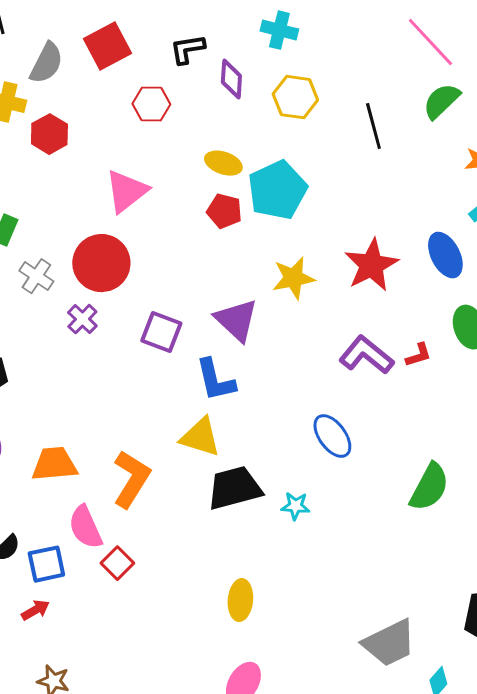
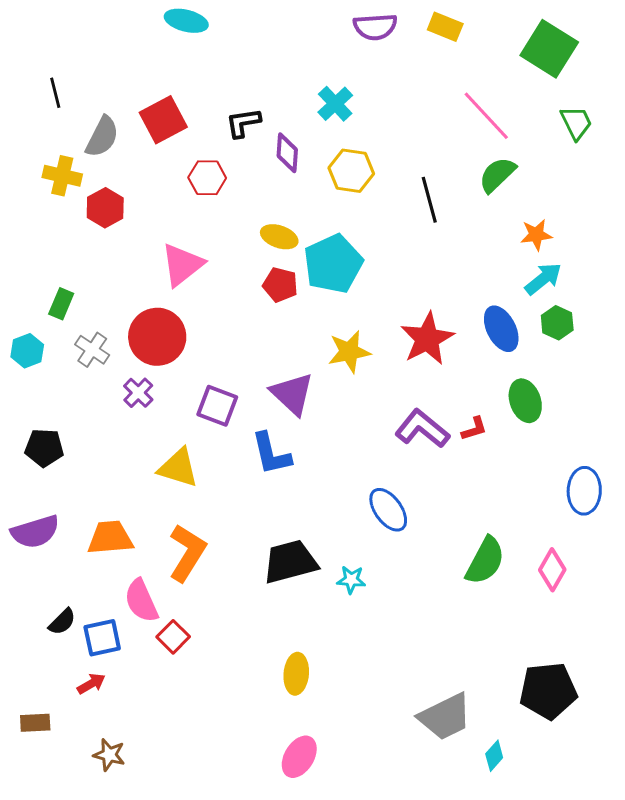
cyan cross: (279, 30) -> (335, 104), turned 33
yellow triangle: (200, 437) -> (178, 468), moved

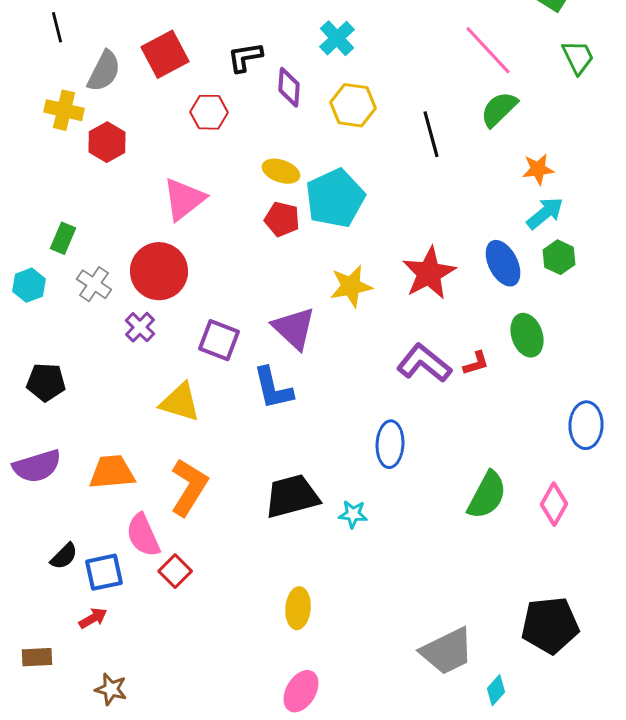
blue ellipse: (388, 510) -> (390, 444), turned 39

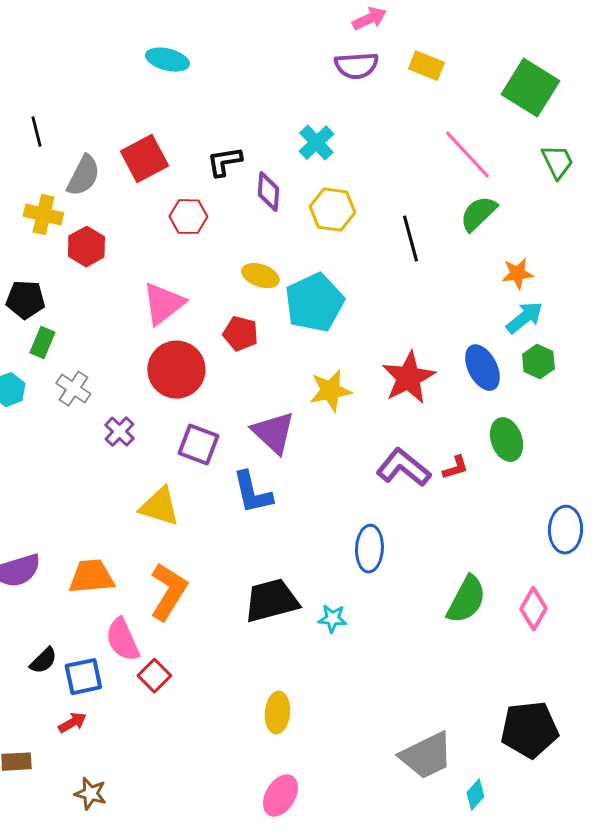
red pentagon: (282, 219) -> (240, 334), moved
red circle: (159, 271) -> (176, 370), moved
black pentagon: (46, 382) -> (25, 300), moved

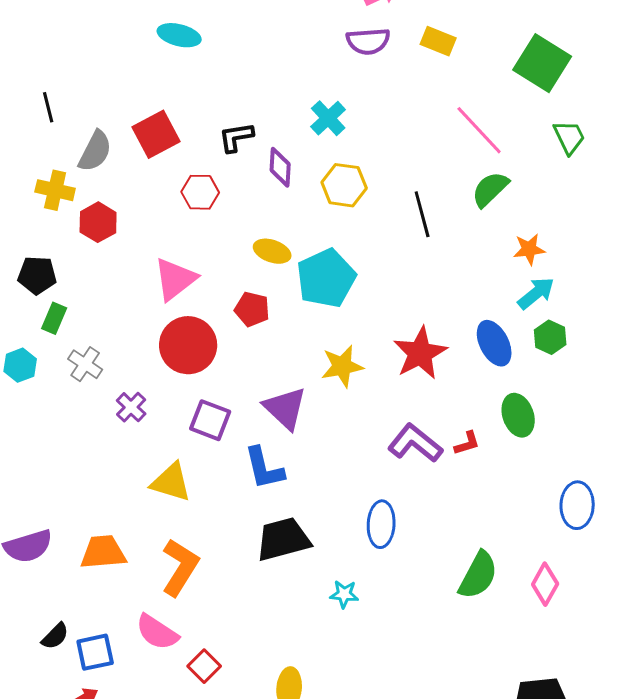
black trapezoid: (271, 601) -> (283, 539), moved
pink semicircle: (122, 640) -> (157, 632), moved, turned -33
red square: (154, 676) -> (204, 666), moved

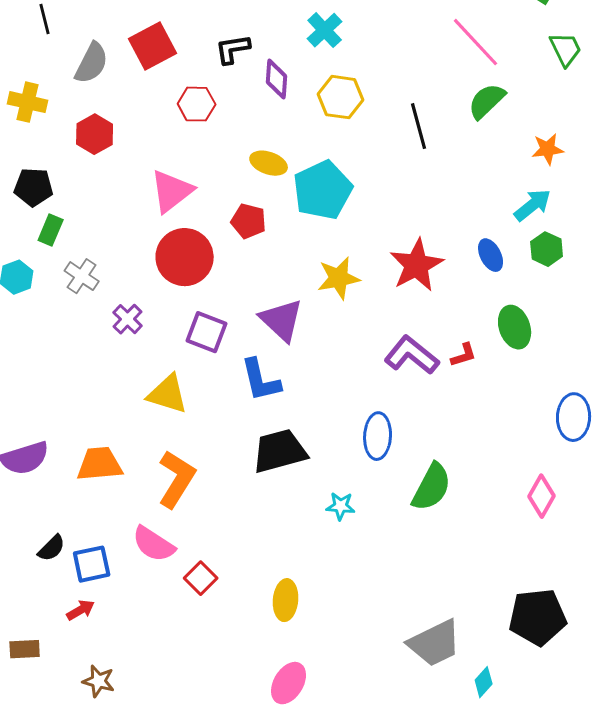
yellow cross: (55, 190) -> (28, 102), moved
orange star: (529, 249) -> (548, 149), moved
blue ellipse: (494, 343) -> (491, 255), size x0.7
green semicircle: (478, 575) -> (432, 487), moved

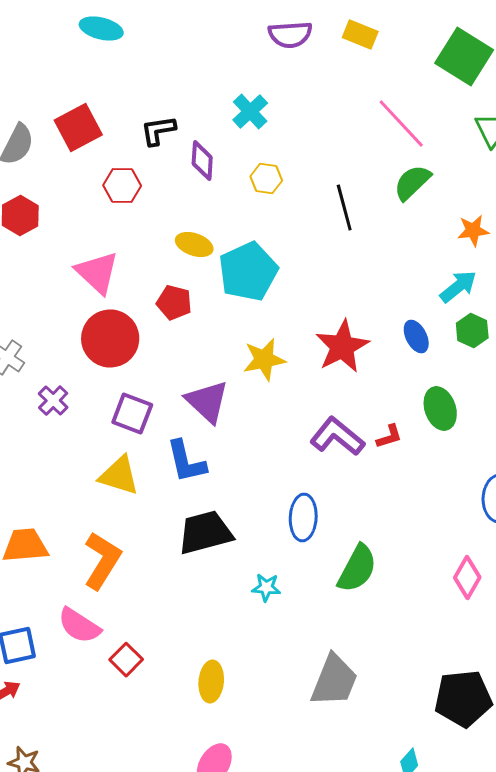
yellow hexagon: (341, 97) -> (266, 178), size x0.7
pink triangle: (172, 191) -> (97, 272), turned -39
yellow triangle: (168, 394) -> (119, 476), moved
gray trapezoid: (435, 643) -> (334, 680), moved, turned -42

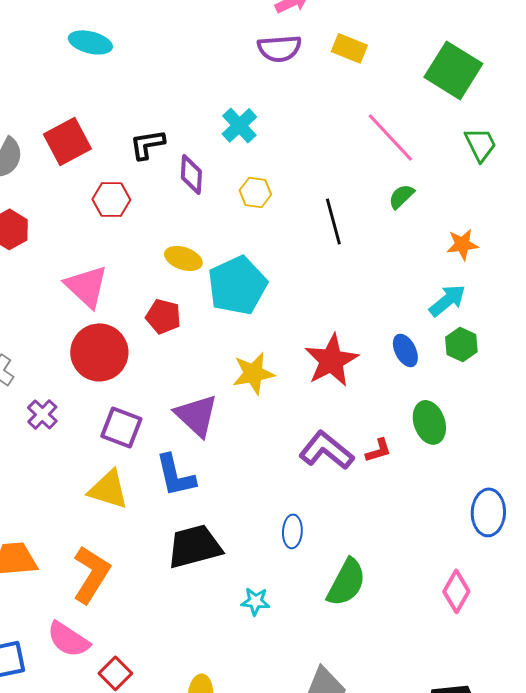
green semicircle: (412, 182) -> (401, 196), size x0.7
blue ellipse: (303, 518) -> (292, 531), size x0.7

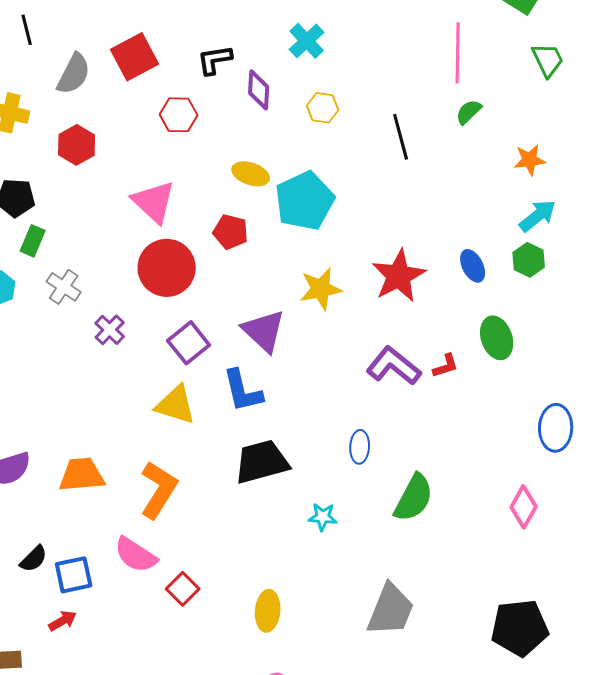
pink line: (390, 137) -> (458, 53), turned 44
cyan arrow: (447, 300) -> (538, 216), moved
purple square: (121, 427) -> (189, 343), turned 30

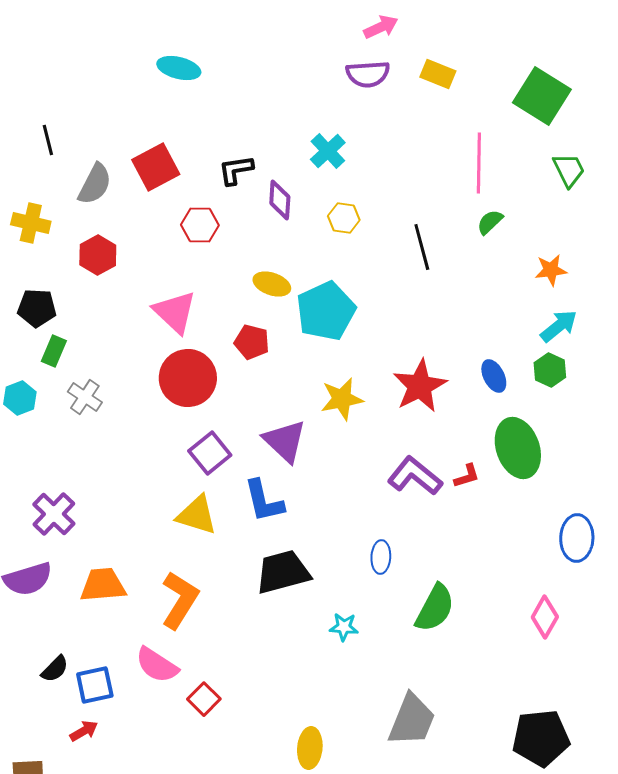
purple cross: (110, 330) -> (54, 514), moved, size x1.4
green ellipse: (497, 338) -> (518, 448), size x1.4
yellow ellipse: (268, 611) -> (310, 748), moved

